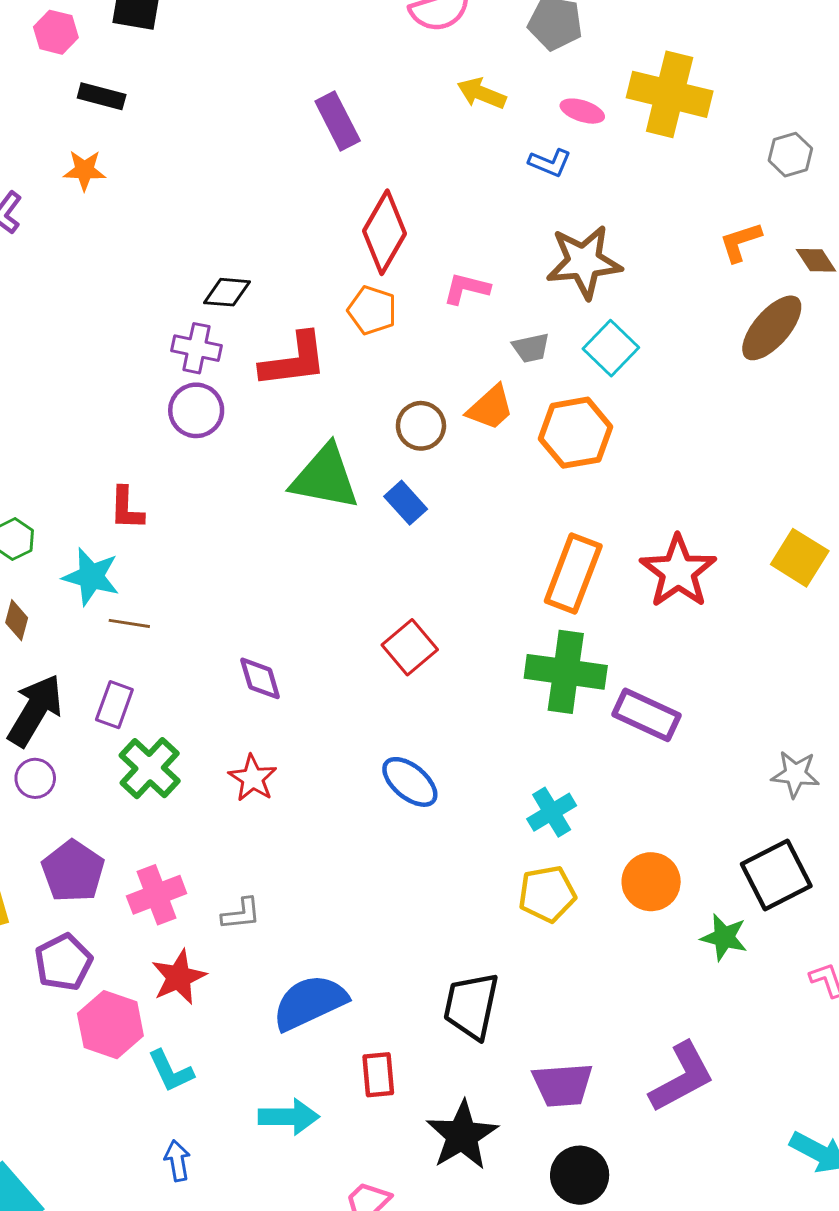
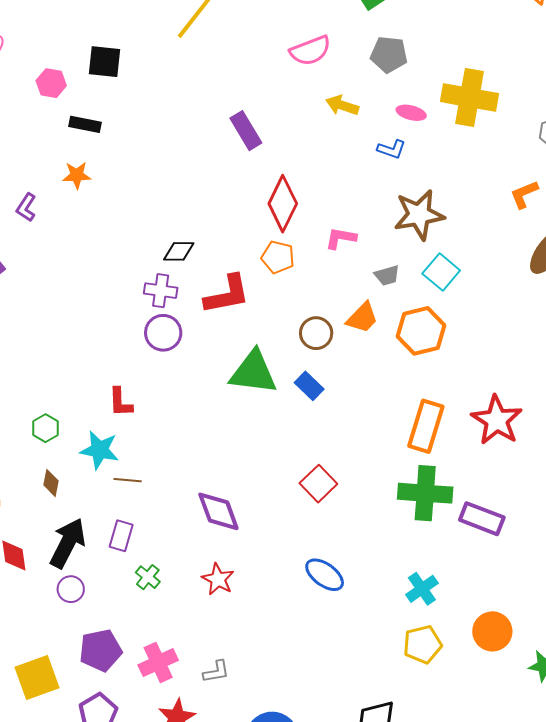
purple diamond: (260, 678) -> (218, 511), size x1.4
green cross: (150, 768) -> (148, 577), size x0.6
purple pentagon: (73, 871) -> (101, 650), turned 30

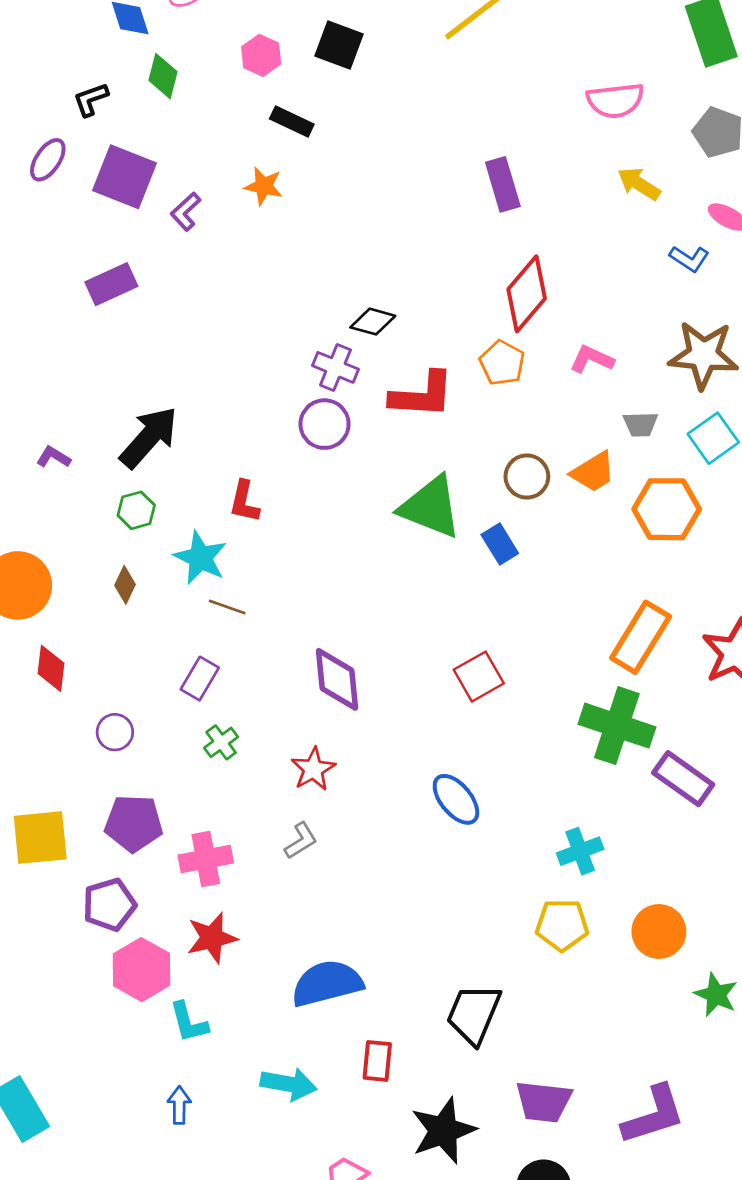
black arrow: (68, 543) -> (149, 437), moved
gray L-shape: (216, 672) -> (301, 841), moved, turned -36

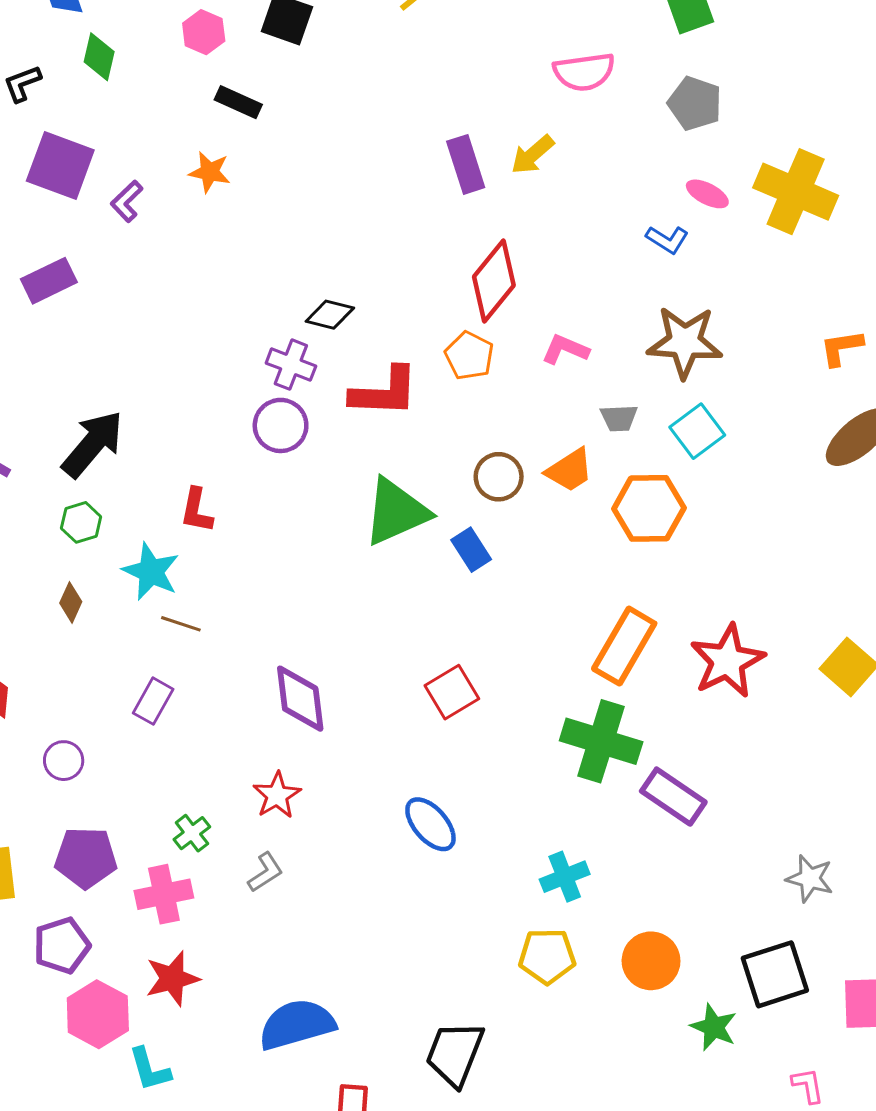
yellow arrow: (639, 184) -> (533, 155), moved, turned -72
green triangle: (431, 507) -> (396, 512), turned -44
green cross: (221, 742) -> (192, 833), moved

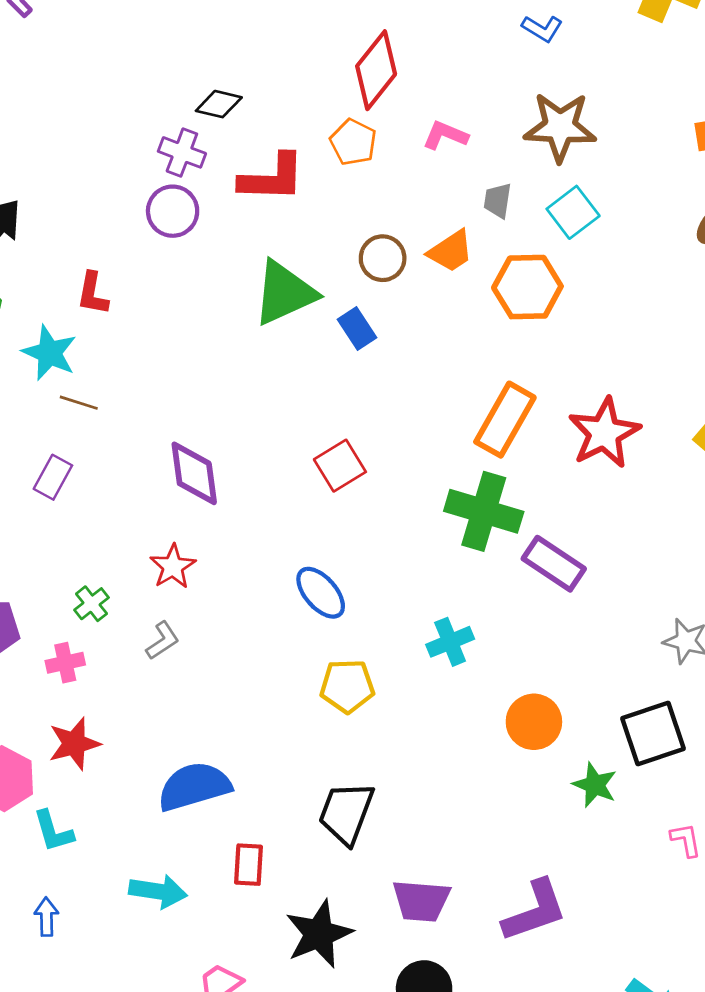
gray trapezoid: (619, 418) -> (498, 201), turned 102
pink cross: (164, 894) -> (65, 663), size x0.7
yellow pentagon: (547, 956) -> (347, 686), moved

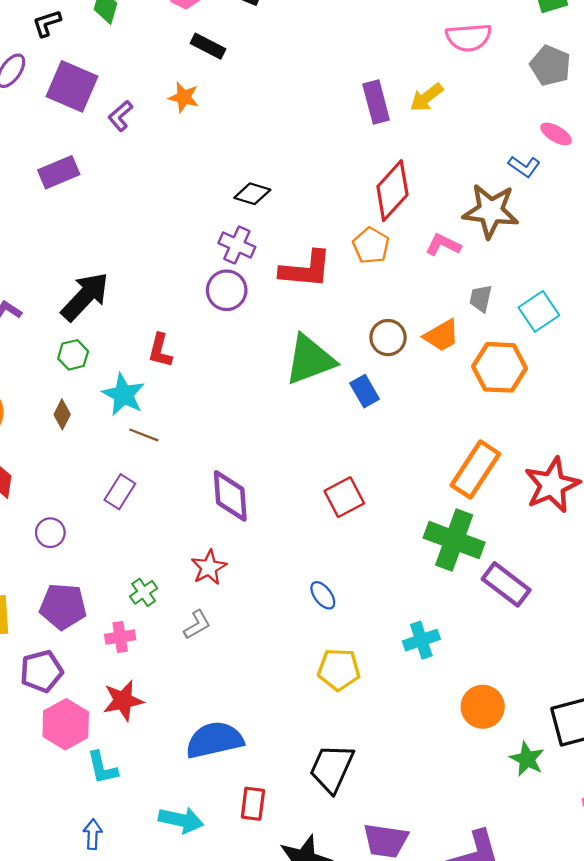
black diamond: (219, 104) -> (252, 194), moved
brown star: (560, 127) -> (491, 211), moved
blue ellipse: (321, 593) -> (323, 595), size x0.7

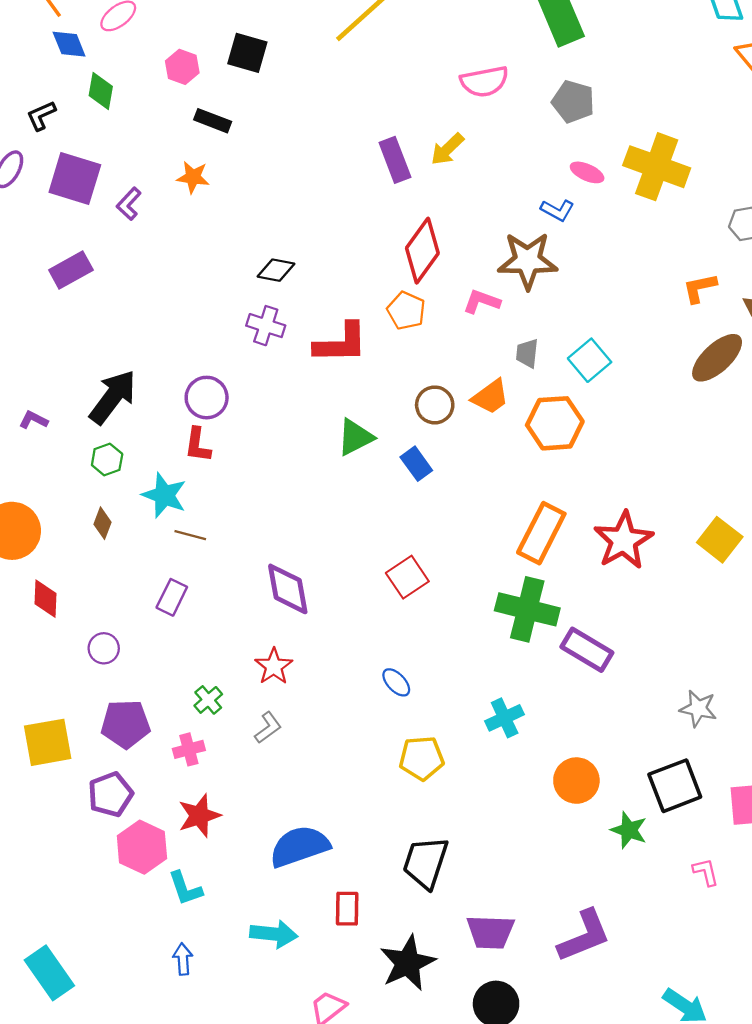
purple circle: (227, 290) -> (207, 398), moved
green triangle: (310, 360) -> (355, 437), size x0.7

